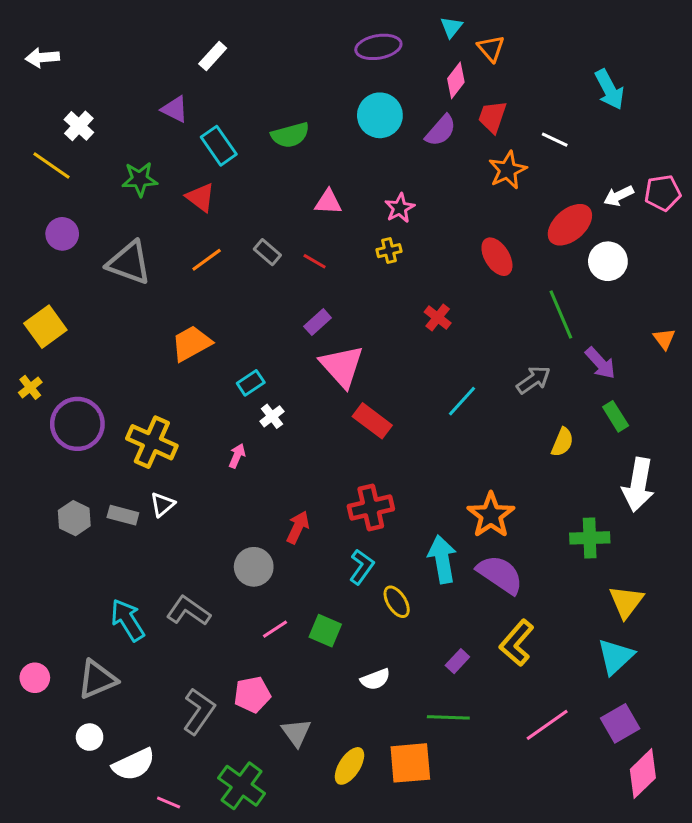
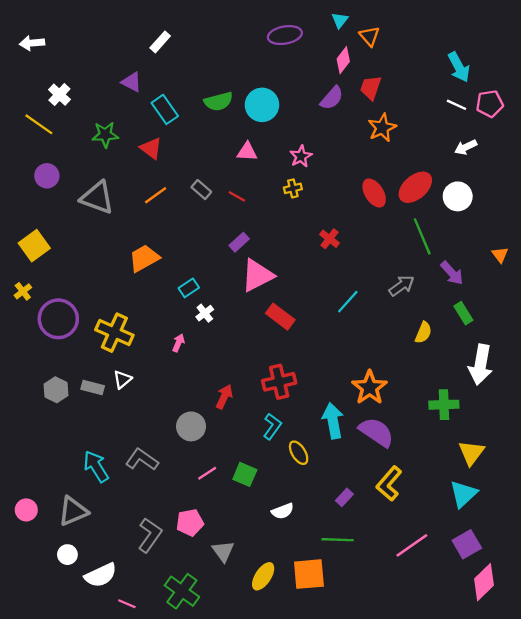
cyan circle: (380, 115) -> (262, 105), moved
white line: (555, 140) -> (457, 105), moved
pink pentagon: (663, 193) -> (490, 104), moved
red ellipse: (570, 225) -> (415, 187), moved
pink triangle: (342, 366) -> (257, 275), turned 45

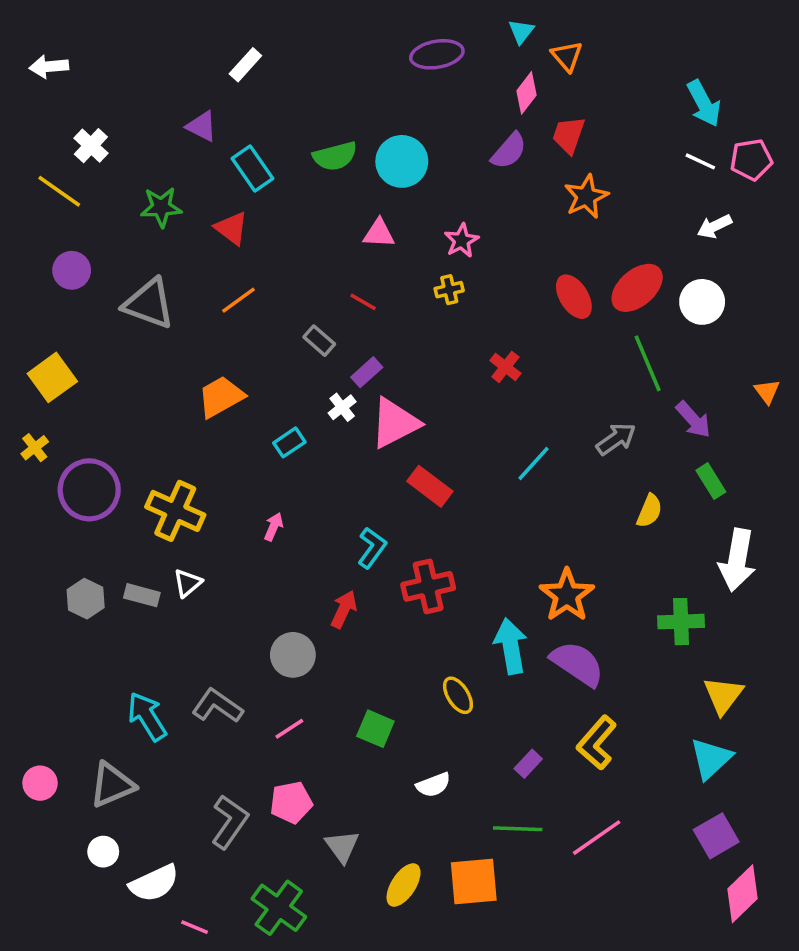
gray rectangle: (201, 190) -> (319, 341), moved
white cross: (205, 313) -> (342, 407), moved
cyan L-shape: (272, 426) -> (372, 548), moved
pink line: (207, 473) -> (289, 729), moved
pink line: (412, 545) -> (597, 838), moved

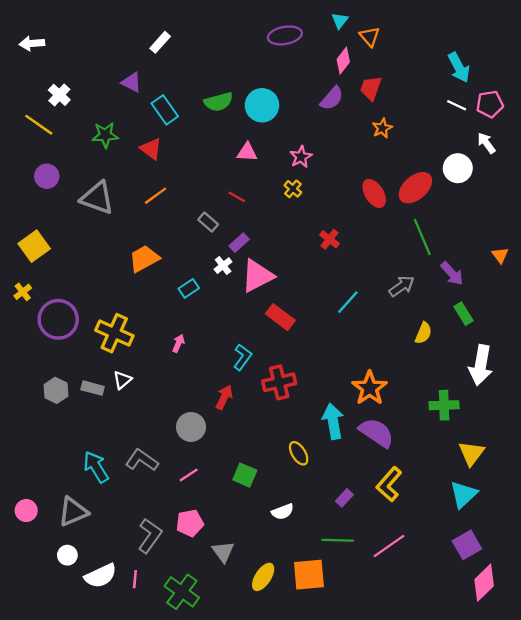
orange star: (586, 197) -> (382, 128), size x0.7
white arrow: (714, 226) -> (486, 143), moved, turned 80
yellow cross: (449, 290) -> (293, 189), turned -36
white circle: (702, 302) -> (458, 168), moved
pink line: (195, 927) -> (135, 579), moved, turned 72

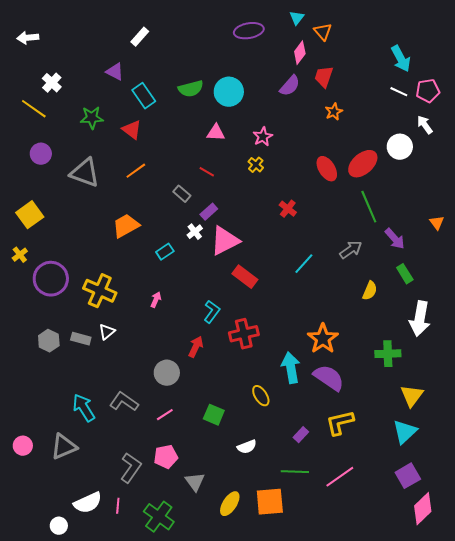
yellow L-shape: (389, 484) -> (340, 423), turned 36
white circle: (67, 555) -> (59, 526), moved

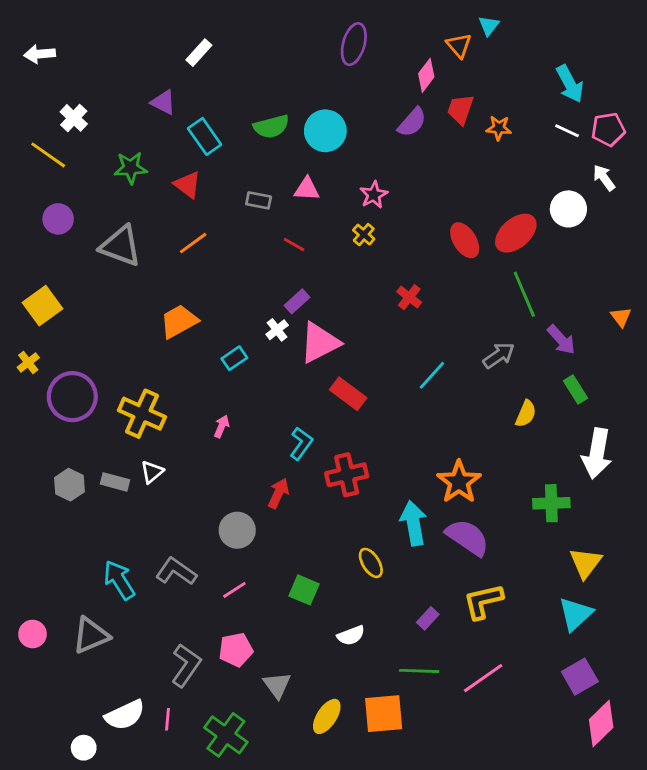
cyan triangle: (297, 18) -> (489, 26), moved
purple ellipse: (249, 31) -> (354, 44), turned -64
orange star: (334, 112) -> (499, 128), moved, turned 30
gray rectangle: (182, 194) -> (259, 200), moved, turned -30

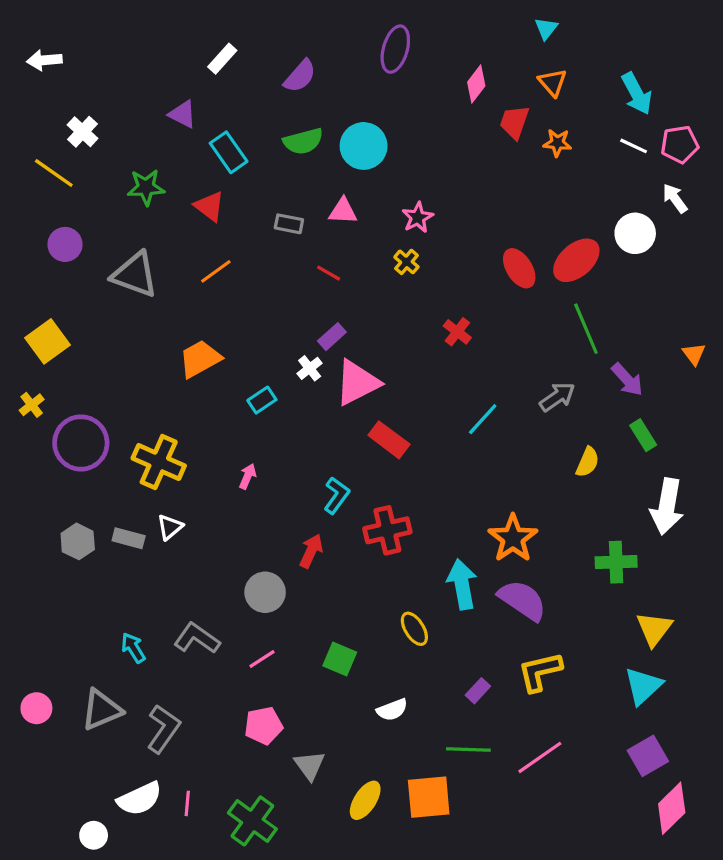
orange triangle: (459, 45) -> (553, 82), moved
purple semicircle: (412, 122) -> (300, 76), moved
cyan arrow: (119, 580) -> (133, 648), size x0.7
gray L-shape: (186, 665) -> (163, 729), moved

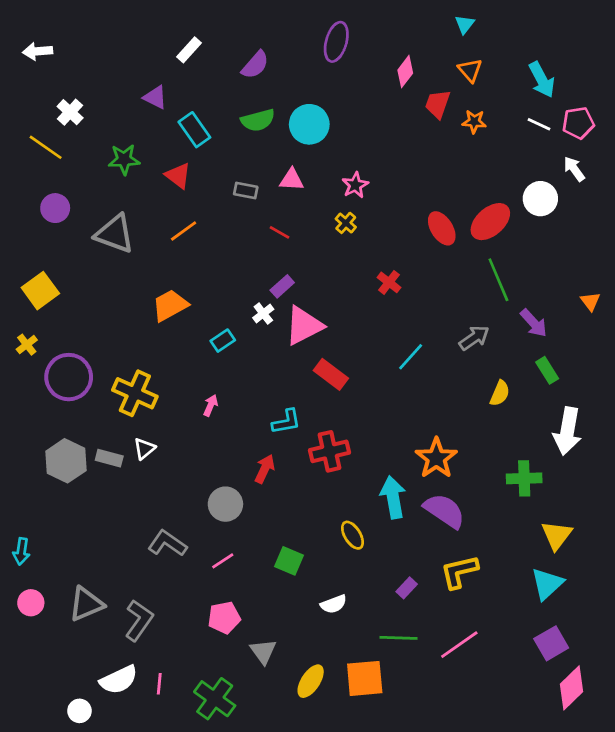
cyan L-shape: (337, 495) -> (286, 422), turned 44
gray hexagon: (78, 541) -> (66, 461), size x1.4
cyan arrow: (133, 648) -> (21, 551), moved, turned -140

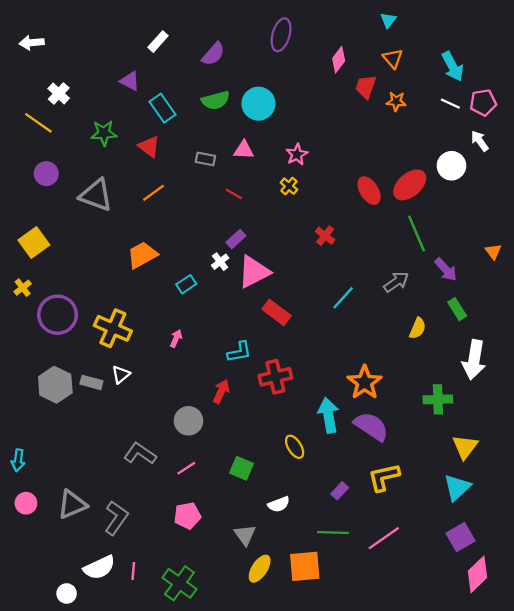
gray triangle: (263, 651) -> (245, 535), moved

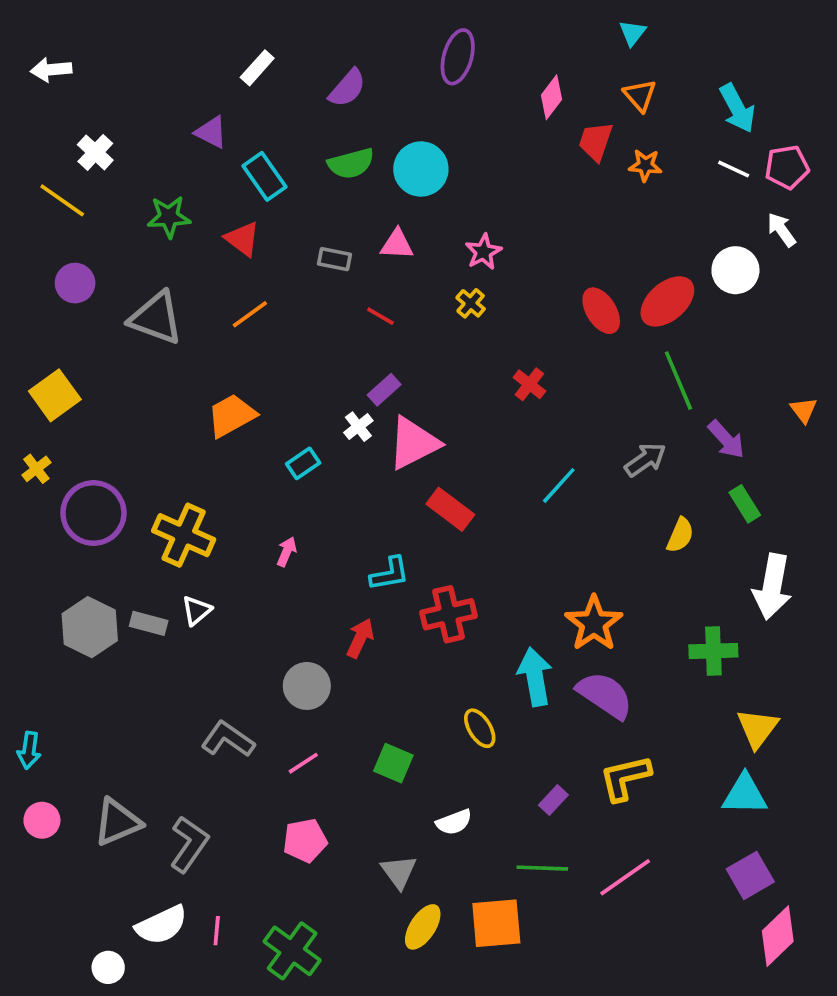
cyan triangle: (457, 487) -> (745, 794), turned 44

